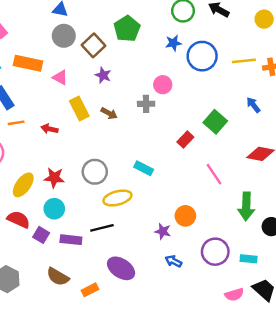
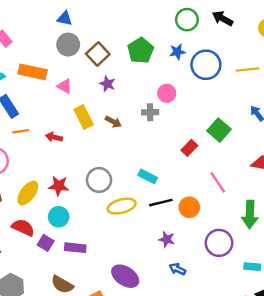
green pentagon: (127, 29) -> (141, 51), moved
orange circle: (185, 216) -> (189, 207), moved
black line: (102, 228) -> (161, 203), moved
purple circle: (215, 252) -> (219, 243), moved

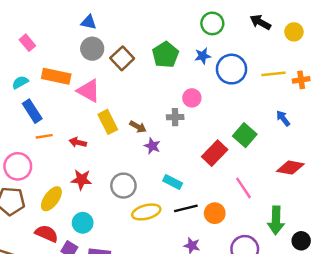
black arrow: (223, 18) -> (260, 22), moved
purple star: (107, 84) -> (152, 146), moved
pink triangle: (65, 86) -> (89, 91), size x1.5
red rectangle: (189, 148) -> (215, 153), size x1.5
red star: (59, 186) -> (81, 180), moved

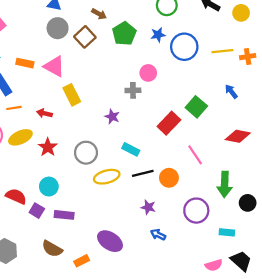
orange rectangle: (56, 76) -> (25, 63), moved, size x0.7
brown arrow: (138, 127) -> (99, 14), moved
red star: (81, 180) -> (48, 147), turned 30
yellow ellipse: (51, 199) -> (20, 137), moved, turned 30

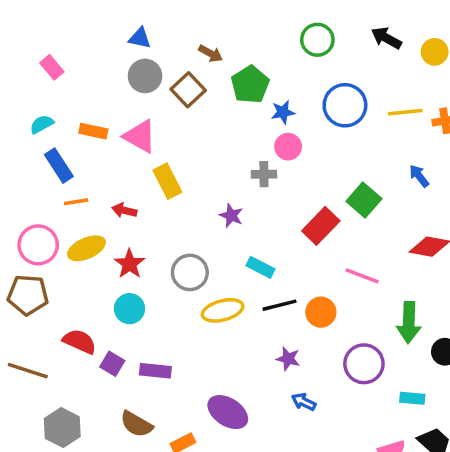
blue star: (158, 35) -> (283, 112), moved
pink line: (195, 155) -> (362, 276), turned -35
cyan circle: (49, 187) -> (130, 309), moved

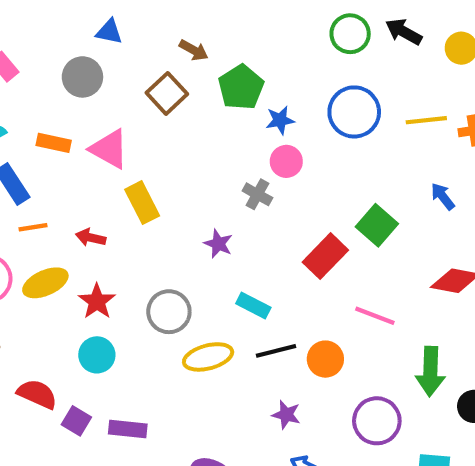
green circle: (317, 40) -> (350, 34), moved
gray circle: (145, 76) -> (82, 77), moved
gray cross: (264, 174) -> (257, 194), turned 30

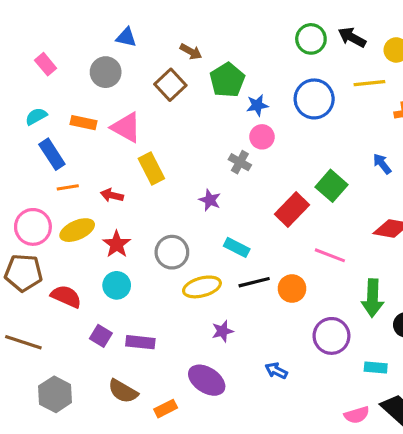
yellow line: (426, 120) -> (369, 83), moved
red semicircle: (37, 394) -> (66, 296), moved
purple star: (286, 415) -> (222, 331), moved, turned -30

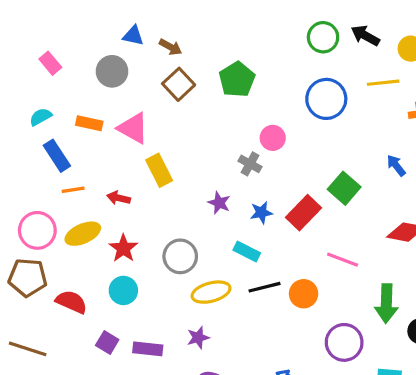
brown arrow: (191, 52) -> (170, 47), moved
blue star: (257, 105) -> (261, 213), moved
purple star: (222, 331) -> (198, 338), moved

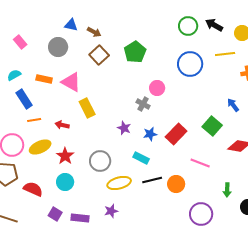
green square: (344, 188) -> (212, 126), moved
green arrow: (386, 303) -> (227, 190), size x0.6

